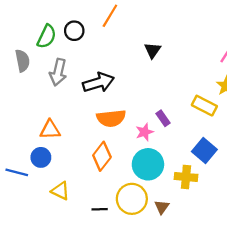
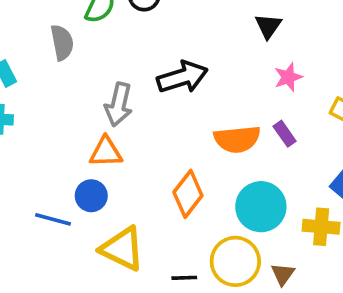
gray arrow: (58, 72) -> (119, 105), moved
orange semicircle: (111, 118) -> (237, 139), moved
pink star: (145, 132) -> (288, 77), moved
yellow triangle: (60, 191) -> (122, 249), size x1.5

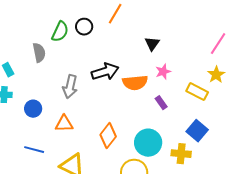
orange semicircle: (237, 139) -> (135, 83), moved
orange triangle: (106, 152) -> (64, 124), moved
blue circle: (91, 196) -> (33, 109), moved

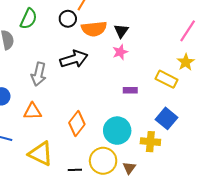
black circle: (84, 27) -> (68, 19), moved
pink star: (163, 72) -> (120, 52), moved
orange semicircle: (135, 83) -> (94, 29), moved
purple rectangle: (161, 103) -> (130, 90), turned -56

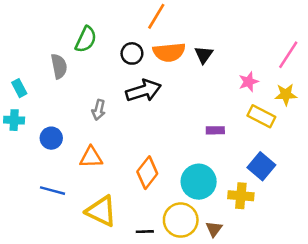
black circle: (68, 19) -> (132, 53), moved
pink star: (120, 52) -> (249, 82), moved
yellow star: (186, 62) -> (286, 94), turned 30
gray arrow: (39, 74) -> (99, 110), size x0.7

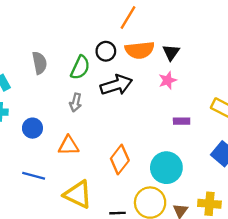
green semicircle: (86, 39) -> (80, 68), moved
pink star: (249, 82) -> (168, 80), moved
yellow cross: (241, 196) -> (209, 204), moved

